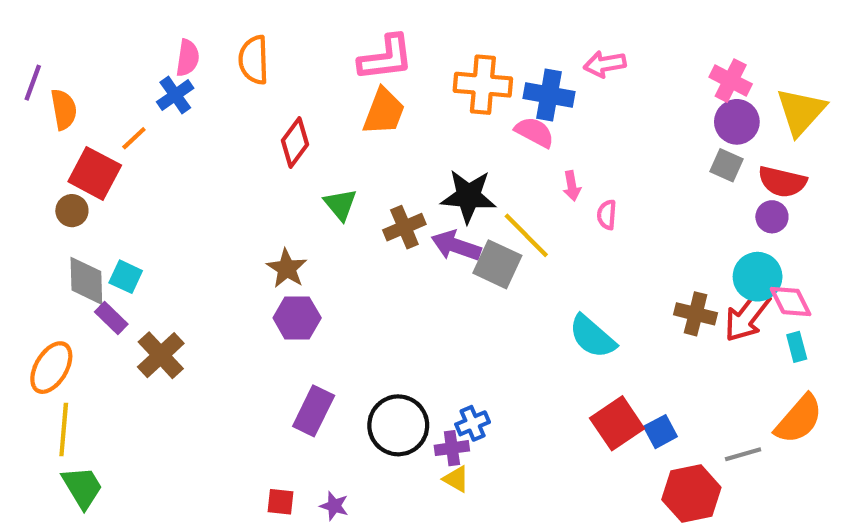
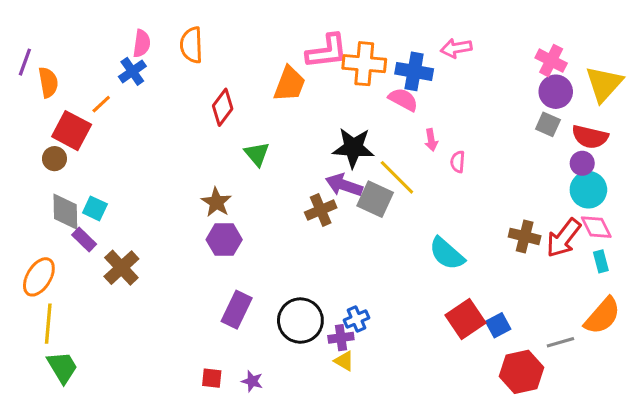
pink L-shape: (386, 58) -> (327, 51), moved
brown cross: (404, 227) -> (321, 210), moved
cyan circle: (758, 277) -> (588, 190), moved

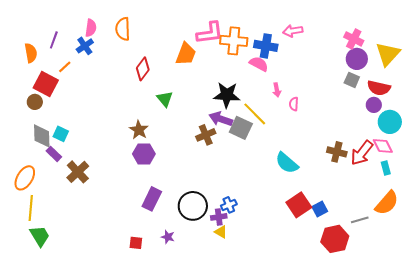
purple line: (25, 62) -> (54, 40), moved
cyan circle: (588, 190) -> (390, 122), moved
purple star: (252, 381) -> (168, 237), moved

